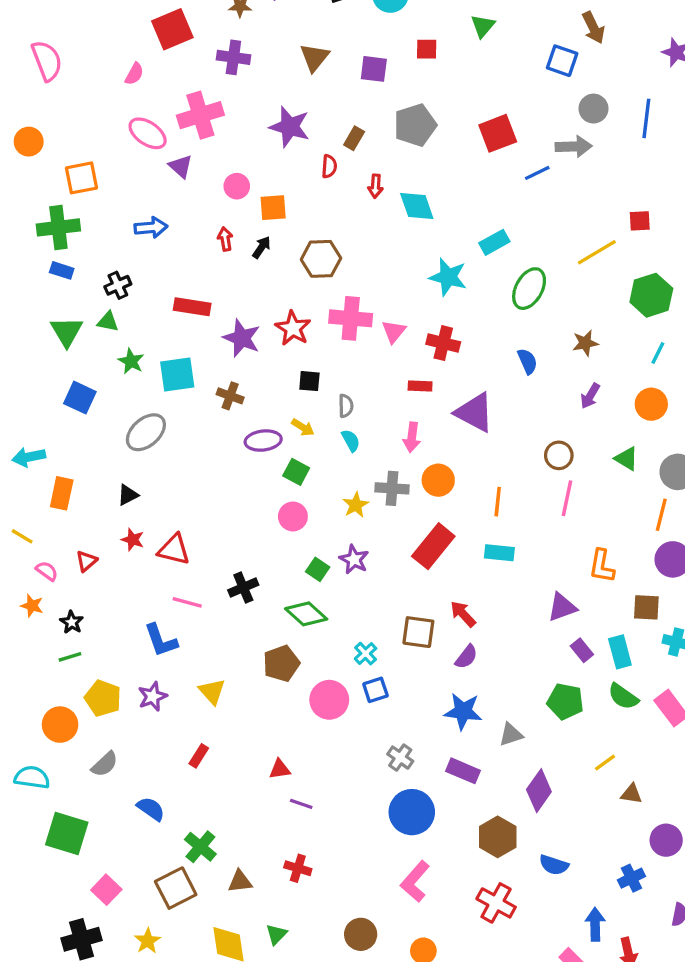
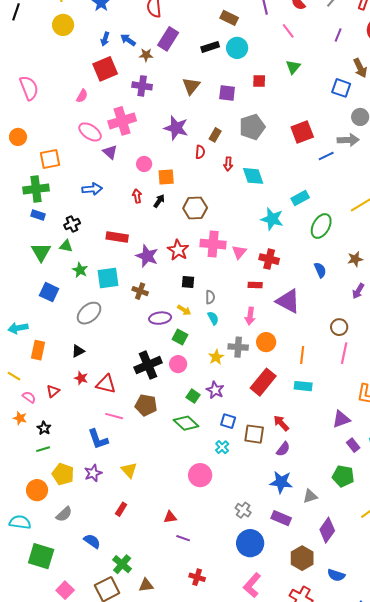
black cross: (243, 587) -> (148, 365), moved, size x1.5
brown pentagon: (281, 663) -> (146, 405), moved, turned 30
blue square: (375, 690) -> (228, 421), moved, turned 35
red cross: (298, 868) -> (197, 577), moved

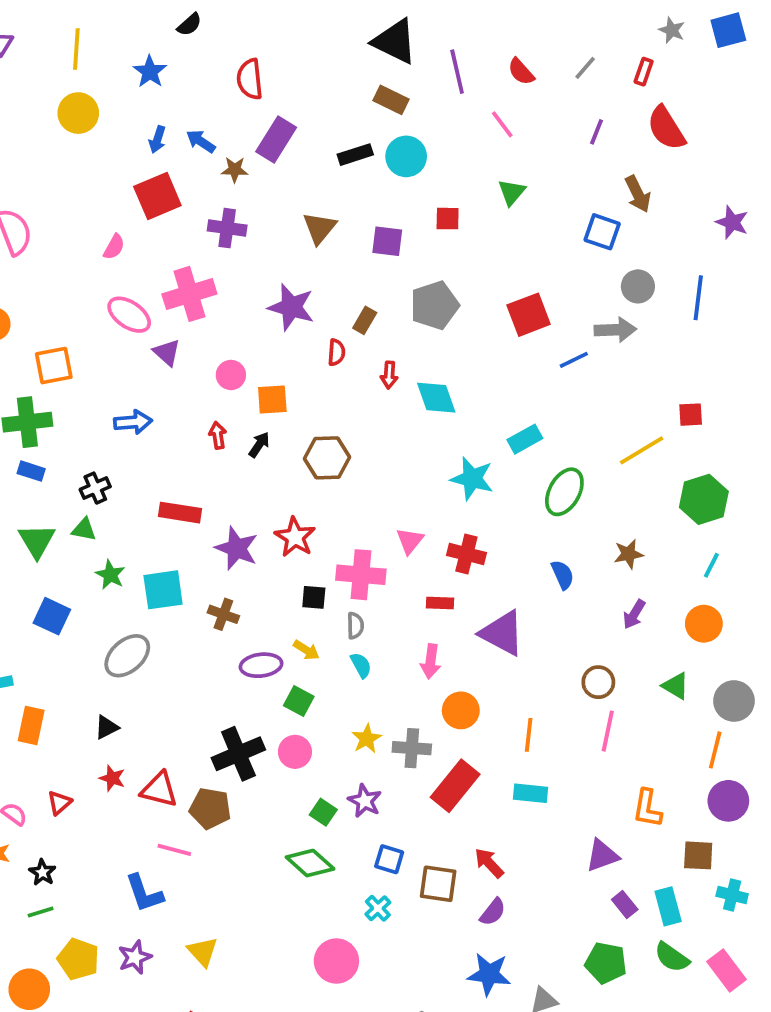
pink cross: (213, 244) -> (361, 575), moved
gray cross: (238, 347) -> (412, 748), moved
brown pentagon: (146, 405) -> (210, 808), moved

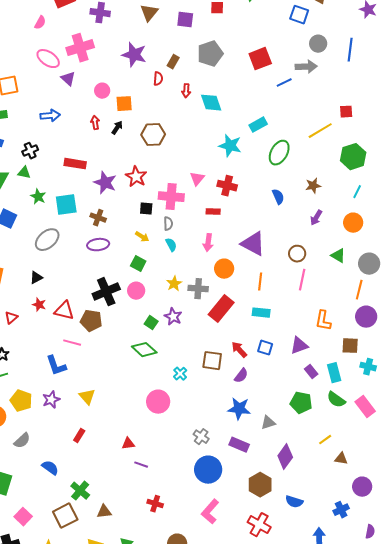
purple triangle: (502, 633) -> (253, 244), moved
purple ellipse: (261, 665) -> (98, 245), moved
blue square: (389, 859) -> (265, 348), moved

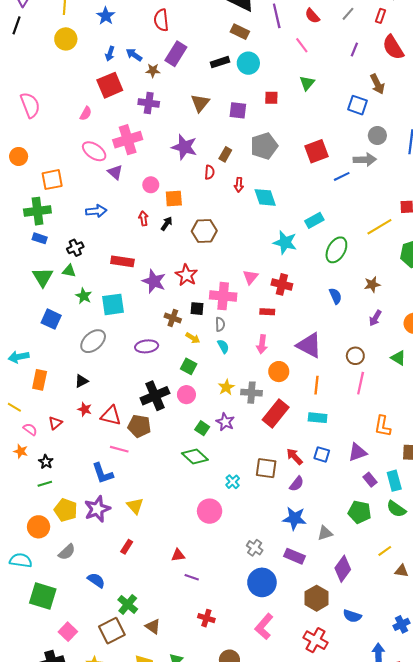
brown cross: (98, 218) -> (173, 318), moved
purple star: (51, 400) -> (97, 509), size x1.4
brown triangle: (104, 512) -> (153, 626), turned 42

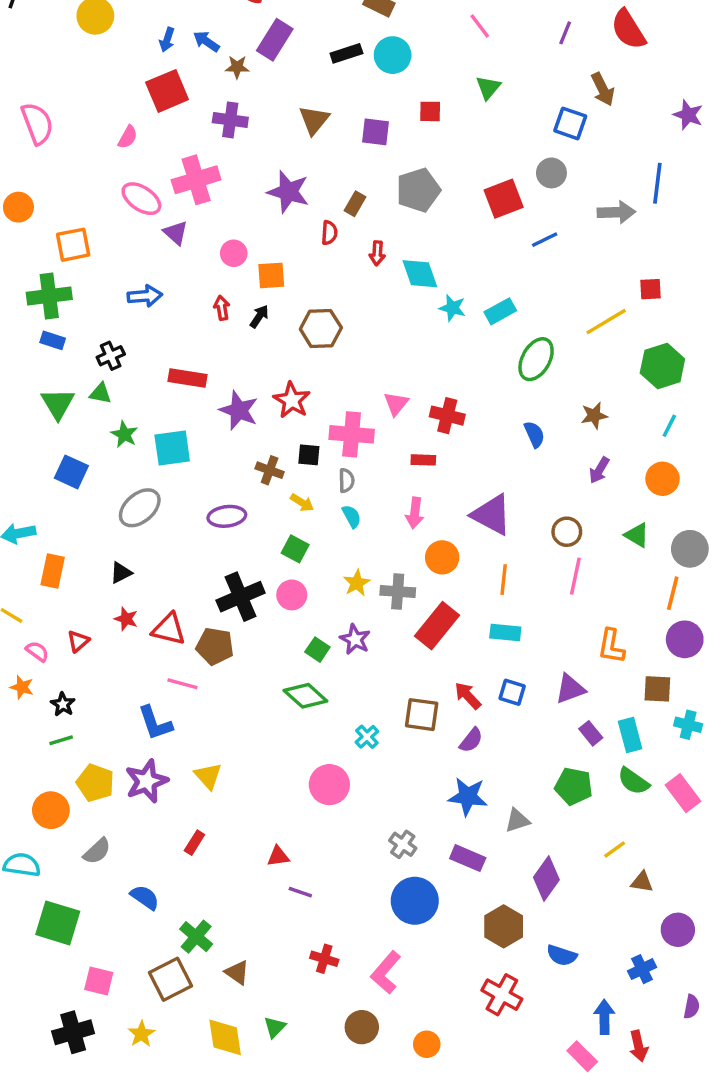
gray circle: (377, 136) -> (551, 173), moved
gray arrow: (365, 160) -> (616, 212), moved
cyan star: (285, 243) -> (452, 308), moved, size x0.7
pink L-shape: (264, 626) -> (386, 972), moved
pink square: (68, 632) -> (99, 981), turned -30

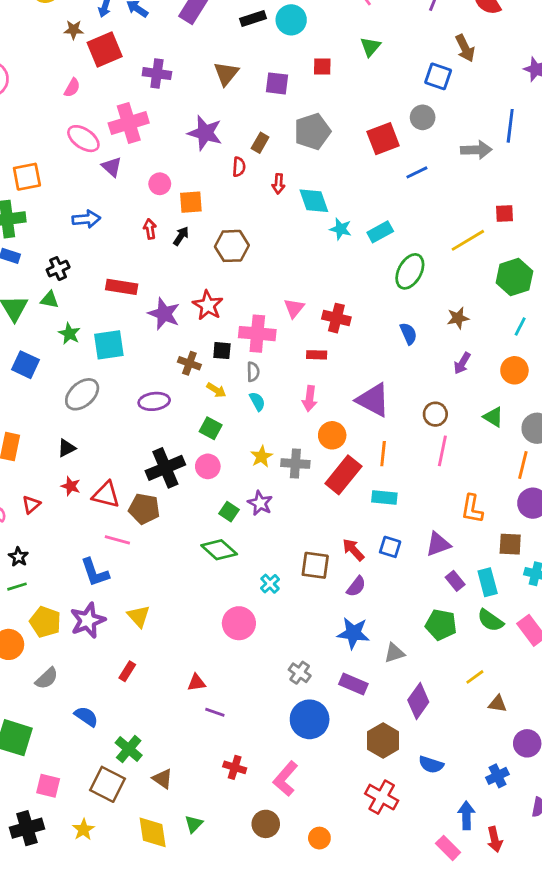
brown star: (237, 67) -> (74, 30), moved
red rectangle: (437, 626) -> (343, 475), moved
brown square: (170, 979) -> (107, 784), turned -36

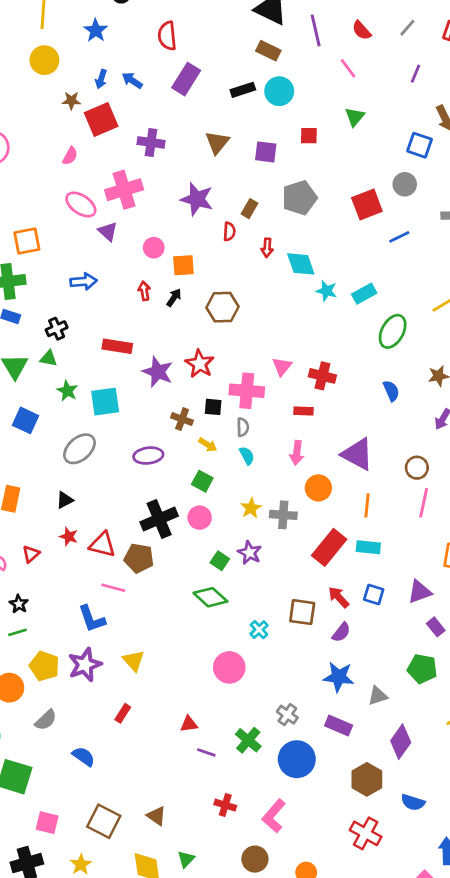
red rectangle: (343, 475) -> (329, 547), moved
green cross: (129, 749) -> (248, 740), moved

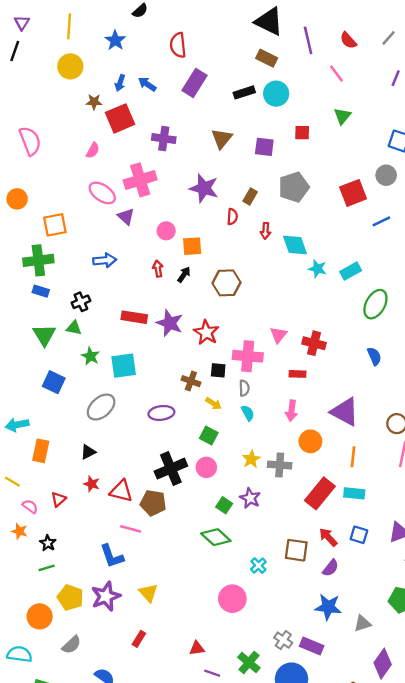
purple star: (158, 372) -> (170, 323), moved
purple rectangle: (339, 725) -> (312, 646), moved

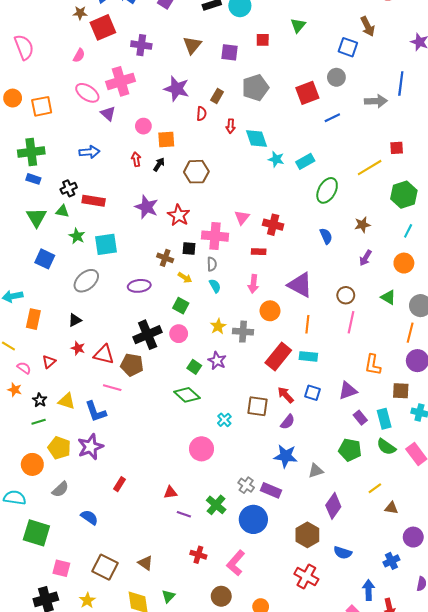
orange square: (55, 225) -> (42, 106), moved
red rectangle: (134, 317) -> (94, 201), moved
yellow triangle: (148, 593) -> (67, 401), moved, turned -30

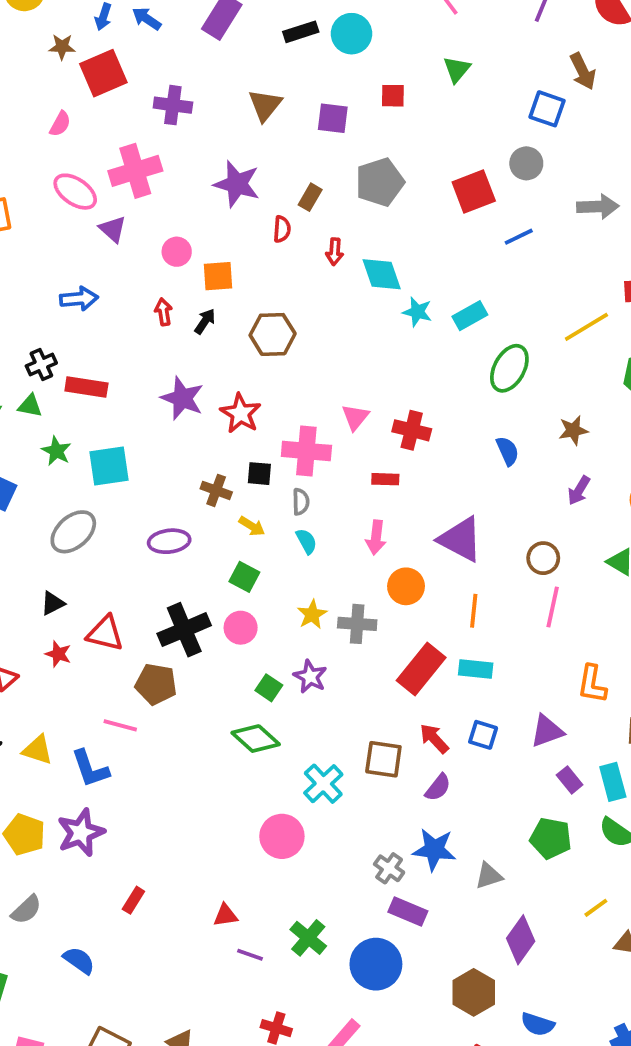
red triangle: (104, 354) -> (105, 633), moved
cyan cross: (224, 420) -> (323, 784), size x1.5
gray cross: (246, 485) -> (389, 868), moved

